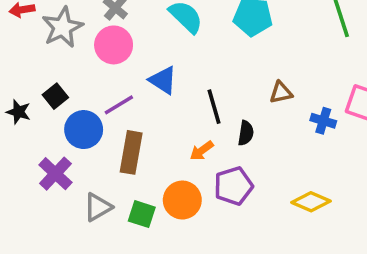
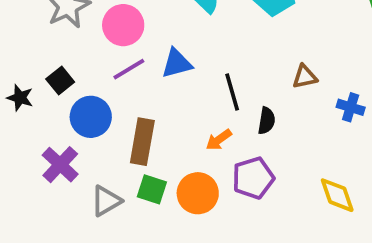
blue triangle: (163, 80) -> (177, 63), turned -48
purple line: (119, 105) -> (129, 69), moved
yellow diamond: (311, 202) -> (337, 195), turned 48
green square: (142, 214) -> (152, 189), moved

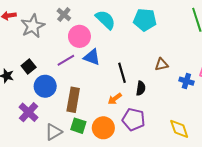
pink circle: (123, 25) -> (79, 36), moved
blue triangle: (177, 63) -> (92, 57), turned 36
purple pentagon: (253, 178) -> (133, 119), turned 30

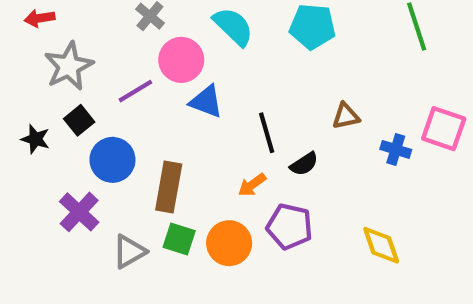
gray star: (33, 26) -> (69, 66), moved
purple line: (66, 60) -> (135, 91), moved
black semicircle: (141, 88) -> (304, 164), turned 48

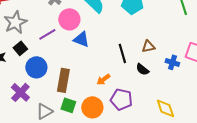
black line: (267, 133) -> (122, 53), moved
black semicircle: (304, 164) -> (142, 69), moved, turned 72

